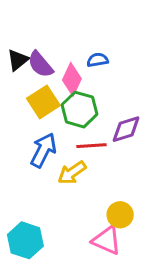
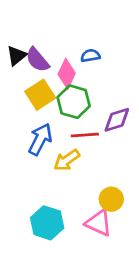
cyan hexagon: (25, 240) -> (47, 223), moved

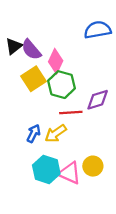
blue semicircle: (90, 56) -> (98, 30), moved, size x1.6
blue arrow: (40, 139) -> (34, 133), moved, size x0.7
cyan hexagon: (47, 223) -> (46, 170), moved
pink triangle: (99, 223) -> (70, 173), moved

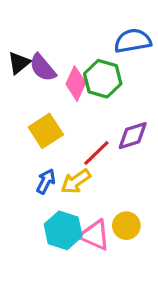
yellow square: (34, 79) -> (46, 131), moved
green hexagon: (61, 85) -> (103, 79), moved
red line: (71, 112) -> (96, 153), turned -40

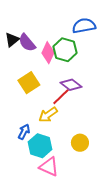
purple diamond: (133, 136) -> (71, 85), moved, turned 55
blue arrow: (46, 181) -> (24, 132), moved
pink triangle: (95, 235) -> (49, 167), moved

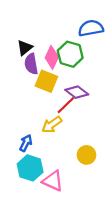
black triangle: (12, 40) -> (25, 48), moved
purple semicircle: (27, 43) -> (31, 64), moved, turned 30
yellow square: (29, 83) -> (46, 81), moved, turned -35
cyan hexagon: (40, 146) -> (30, 168), moved

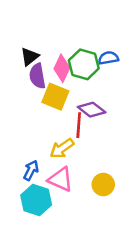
blue semicircle: (91, 28) -> (108, 58), moved, size x0.7
red line: (66, 105) -> (79, 125), turned -42
pink triangle: (53, 181) -> (61, 179), moved

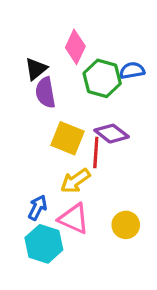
pink diamond: (62, 68) -> (75, 47), moved
yellow square: (55, 97) -> (67, 138), moved

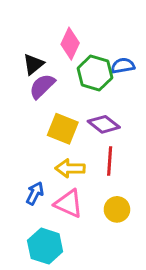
purple semicircle: (45, 93) -> (42, 86), turned 56
red line: (96, 152) -> (110, 161), moved
yellow arrow: (75, 181) -> (70, 168), turned 36
cyan hexagon: (44, 244) -> (45, 246), moved

